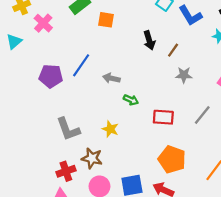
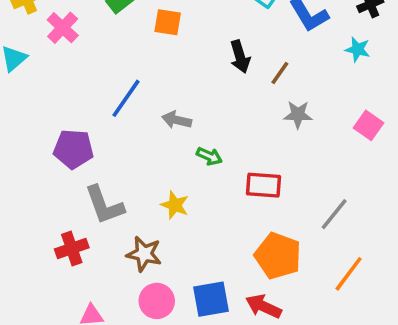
purple pentagon: (51, 76) -> (73, 149), moved
gray line: (202, 115) -> (334, 214), moved
red cross: (66, 171) -> (72, 248), moved

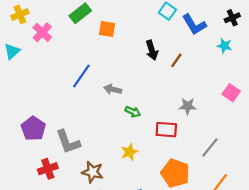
gray star: (298, 115) -> (188, 106), moved
purple pentagon: (73, 149) -> (33, 128), moved, turned 30
yellow star: (175, 205) -> (129, 152), moved, turned 30

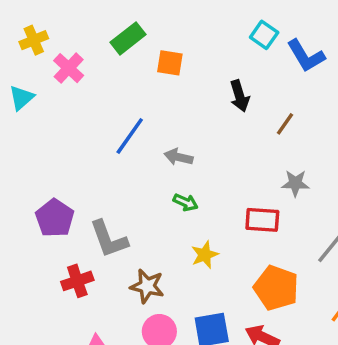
brown line: (176, 60) -> (285, 124), moved
green arrow: (133, 112) -> (186, 202), moved

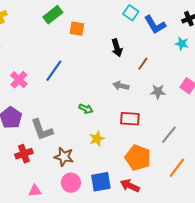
pink cross: (69, 68) -> (19, 80), moved
gray arrow: (179, 157) -> (121, 86), moved
gray star: (295, 183) -> (158, 92), moved

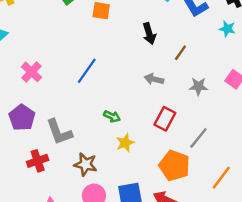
blue line: (54, 71) -> (87, 71), moved
green arrow: (86, 109) -> (112, 116), moved
red rectangle: (130, 119) -> (165, 119), turned -66
gray line: (169, 135) -> (198, 138), moved

